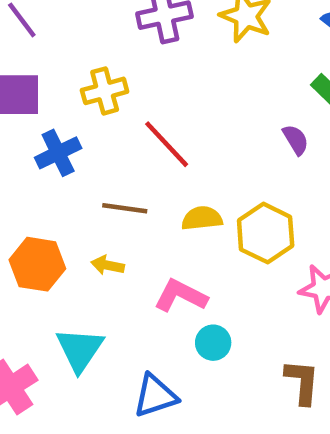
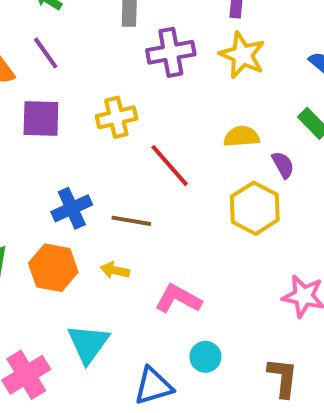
blue cross: (58, 153) -> (72, 208), moved
yellow semicircle: (202, 218) -> (242, 136), moved
yellow hexagon: (266, 233) -> (255, 208), moved
cyan circle: (213, 343) -> (205, 357), moved

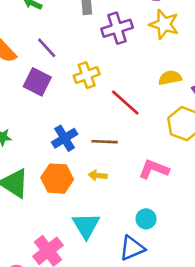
purple line: (46, 53) -> (47, 48), moved
purple square: (41, 118) -> (37, 82), turned 32
pink L-shape: (178, 299) -> (154, 169), moved
cyan circle: (205, 357) -> (146, 219), moved

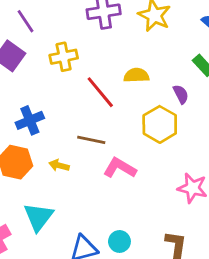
yellow semicircle: (170, 78) -> (136, 75), moved
brown line: (105, 142) -> (91, 140), moved
cyan circle: (146, 219) -> (119, 241), moved

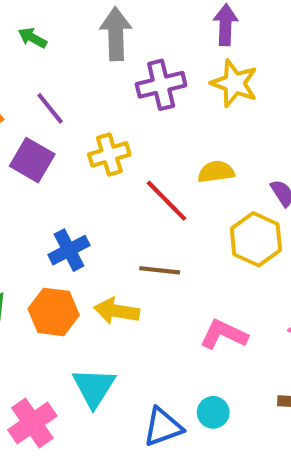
yellow arrow: (59, 165) -> (117, 311), size x1.5
pink L-shape: (120, 168) -> (224, 334), moved

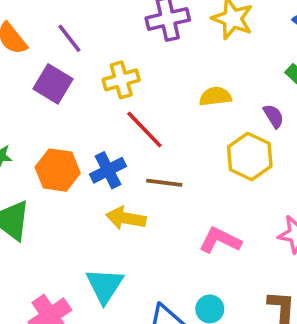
red line: (167, 201) -> (144, 129), moved
blue cross: (69, 250) -> (108, 170), moved
orange hexagon: (54, 312) -> (58, 170), moved

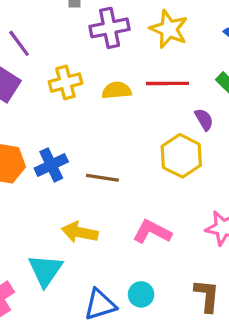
yellow semicircle: (215, 96) -> (117, 90), moved
red line: (144, 129) -> (168, 83), moved, turned -48
yellow arrow: (126, 218) -> (80, 232), moved

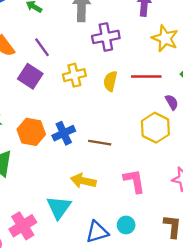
yellow star: (169, 29) -> (165, 38), moved
yellow semicircle: (117, 90) -> (110, 81), turned -72
pink L-shape: (152, 232) -> (134, 181), turned 52

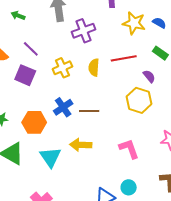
blue cross: (64, 133) -> (63, 107), moved
brown line: (100, 143) -> (89, 111), moved
yellow arrow: (83, 181) -> (81, 145), moved
cyan triangle: (59, 207) -> (50, 157), moved

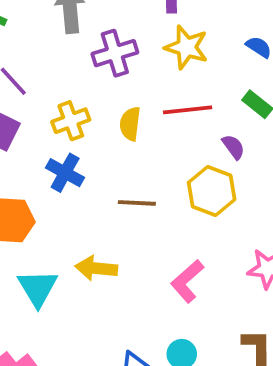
yellow star: (134, 23) -> (186, 47), moved
blue cross: (63, 107) -> (65, 173), moved, turned -30
brown line: (89, 111) -> (137, 203), moved
pink L-shape: (129, 149) -> (187, 281), turned -115

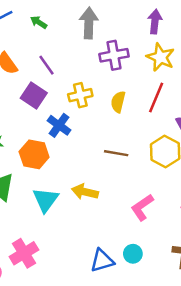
red line: (188, 110) -> (156, 97), turned -68
blue cross: (65, 173) -> (59, 125), moved

